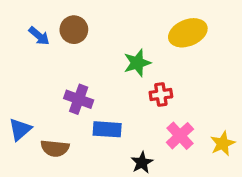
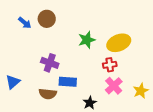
yellow ellipse: (188, 33) -> (119, 43), moved
red cross: (161, 95) -> (110, 65), moved
brown semicircle: (55, 148) -> (48, 94), moved

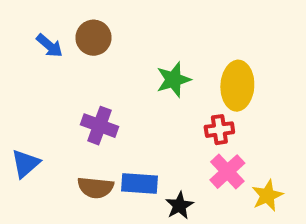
yellow ellipse: (119, 43) -> (237, 86), turned -65
blue rectangle: (68, 82) -> (139, 184), moved
yellow star: (141, 91) -> (267, 196), moved

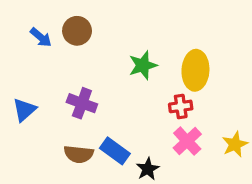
blue triangle: (26, 164) -> (24, 110), moved
blue rectangle: (139, 184) -> (115, 151), turned 32
yellow star: (267, 196) -> (235, 144), moved

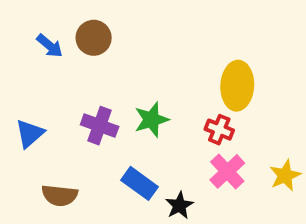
green star: (143, 65) -> (151, 120), moved
red cross: (181, 106) -> (219, 130), turned 30
brown semicircle: (79, 154) -> (60, 195), moved

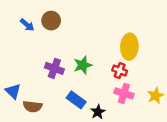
blue triangle: (30, 134) -> (13, 91), moved, turned -35
pink cross: (227, 171) -> (124, 93), turned -30

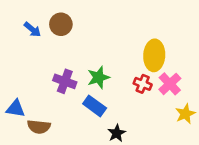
blue triangle: (13, 91) -> (16, 109), turned -35
pink cross: (124, 93) -> (170, 84), moved, turned 30
blue rectangle: (76, 100) -> (95, 106), moved

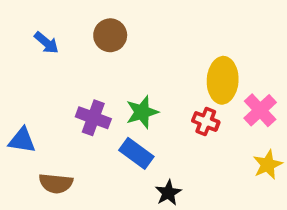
brown circle: (61, 24) -> (110, 35), moved
pink cross: (170, 84) -> (260, 110), moved
blue triangle: (16, 109) -> (22, 140), moved

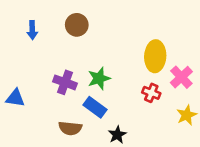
blue arrow: (46, 43) -> (32, 30), turned 48
red cross: (206, 121) -> (151, 93), moved
brown semicircle: (56, 183) -> (70, 128), moved

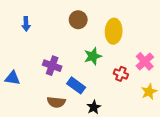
brown circle: (77, 25) -> (78, 20), moved
yellow ellipse: (155, 56) -> (114, 31), moved
green star: (99, 78) -> (93, 56), moved

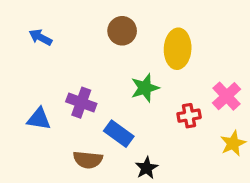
blue arrow: (26, 24) -> (40, 37), turned 120
red cross: (121, 74) -> (189, 116), turned -32
blue triangle: (12, 78) -> (39, 119), moved

